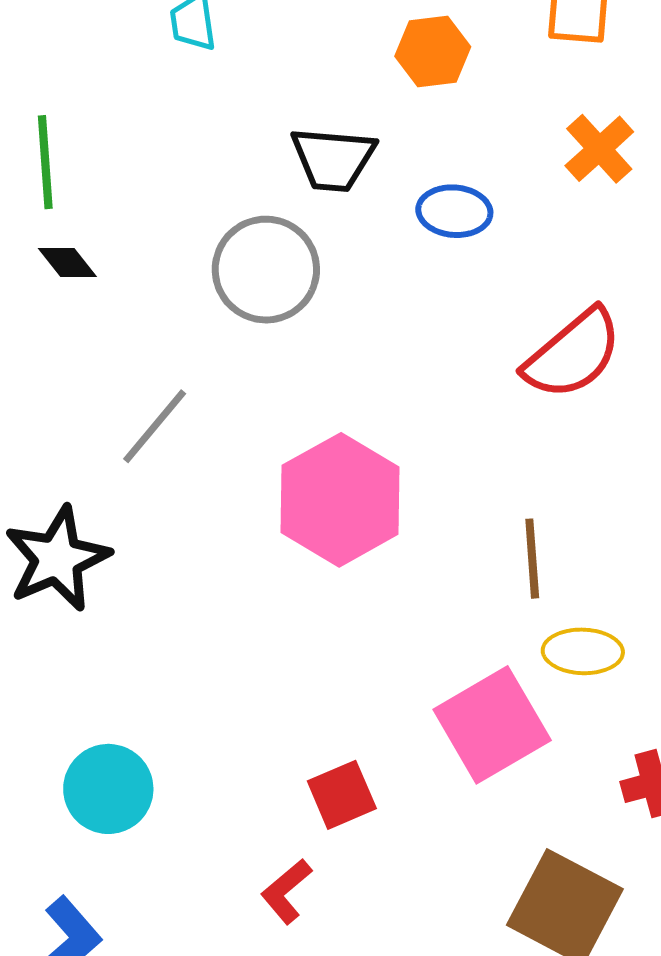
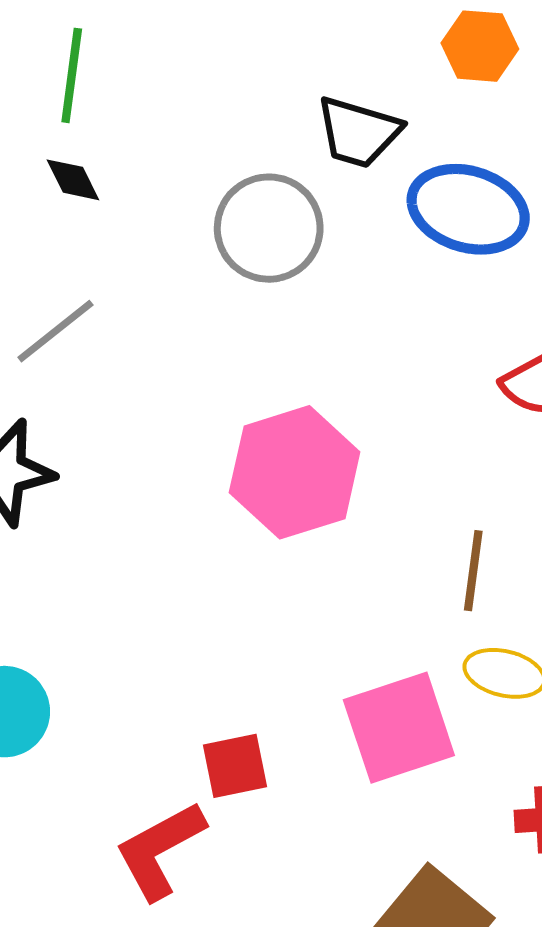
blue ellipse: (454, 211) -> (468, 209), size x1.6
gray line: (155, 426) -> (55, 331), moved
red L-shape: (286, 891) -> (160, 850), size x1.6

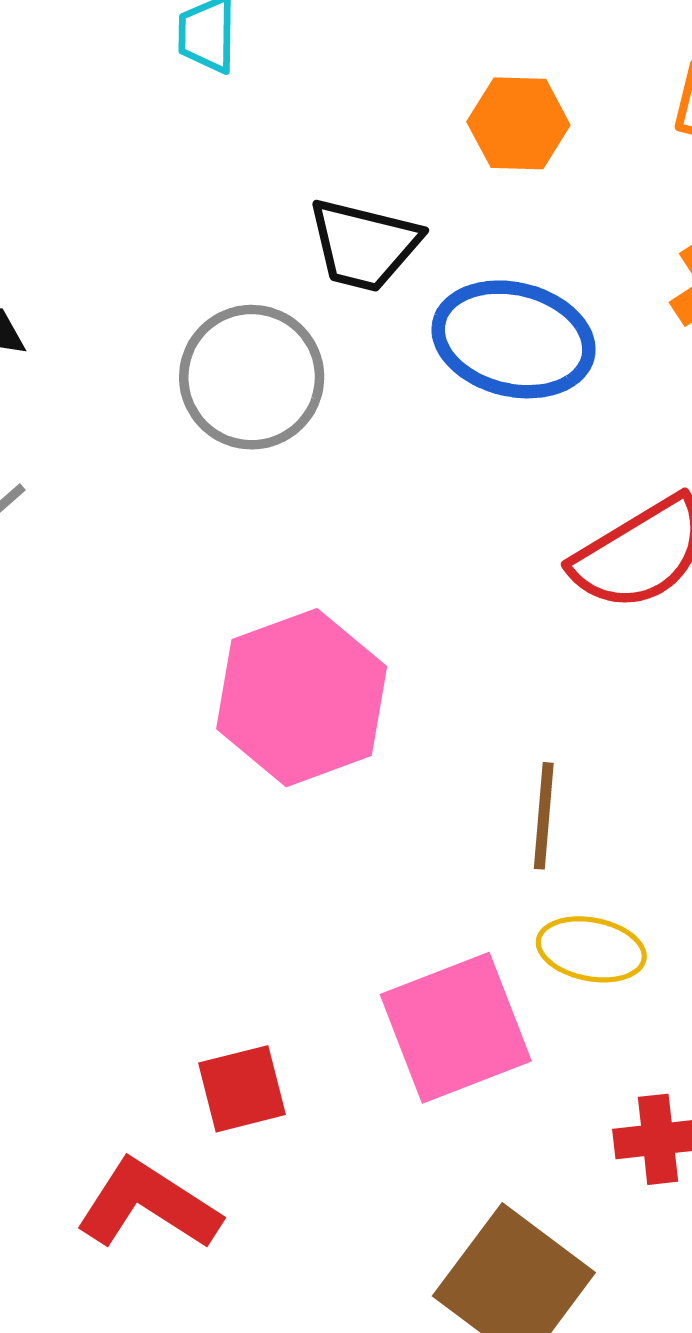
red L-shape: (160, 850) -> (148, 1205), turned 64

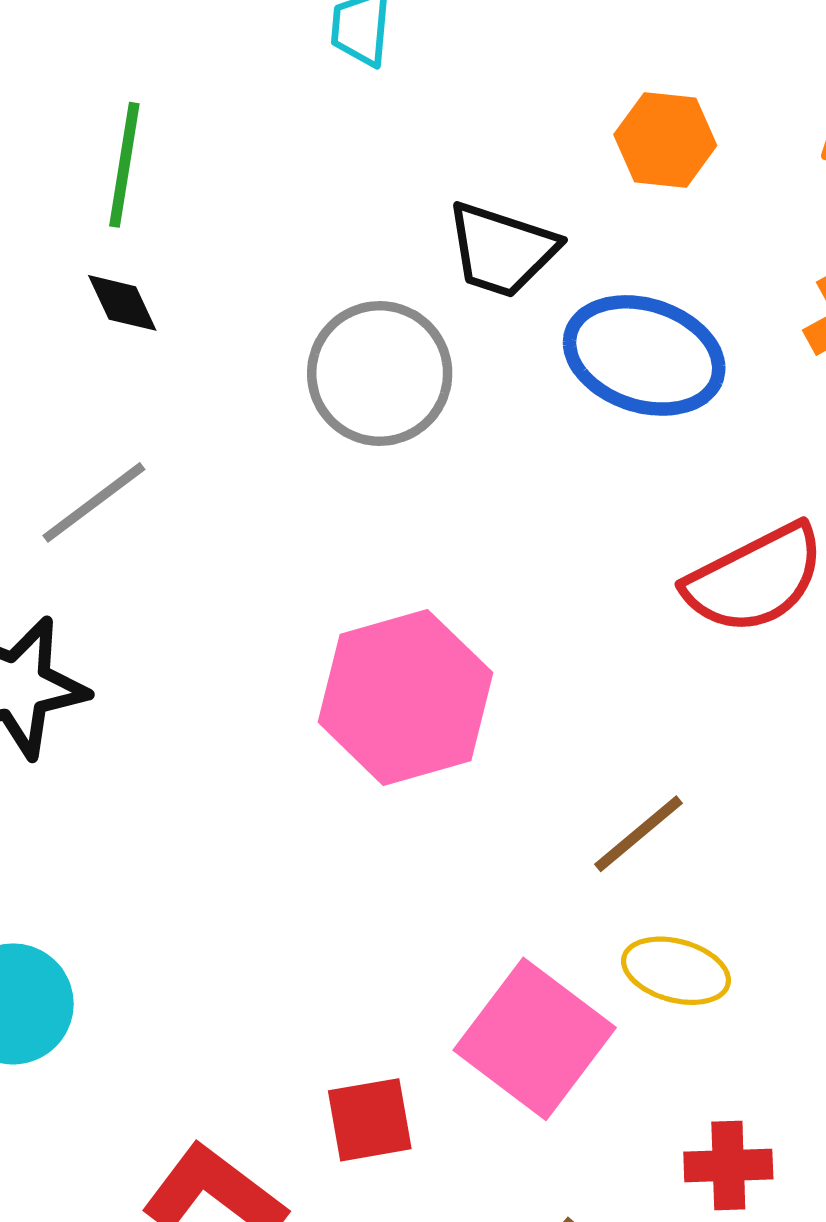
brown line: (544, 816) -> (638, 834), turned 41
pink square: (456, 1028) -> (535, 1039), turned -36
red square: (242, 1089) -> (370, 1120), moved

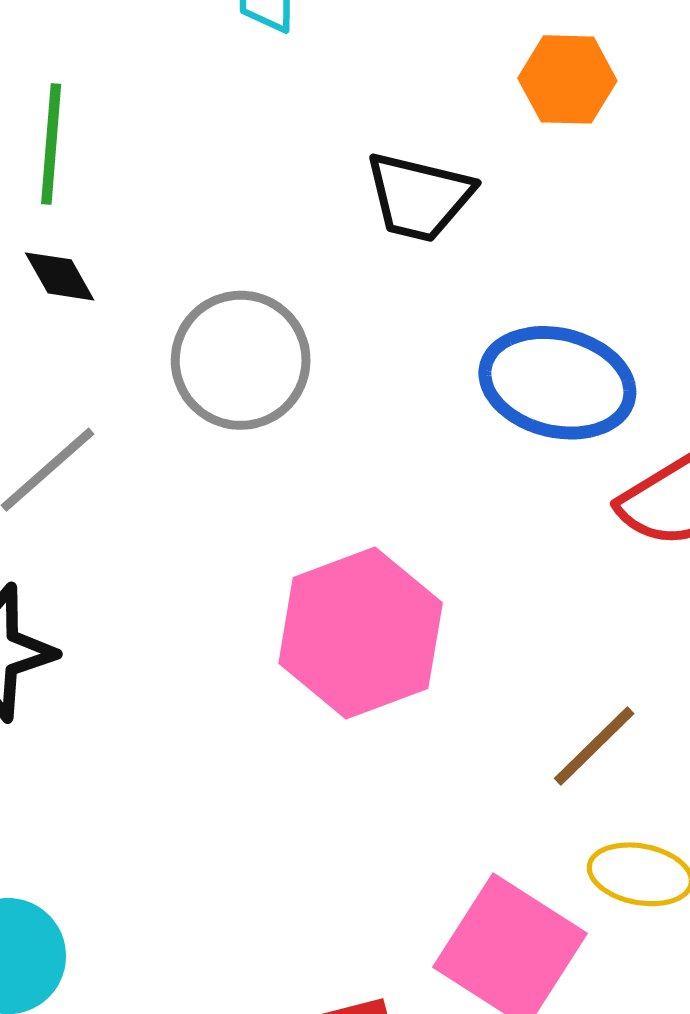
blue ellipse: (644, 355) -> (557, 383), moved
gray circle: (380, 373) -> (241, 360), moved

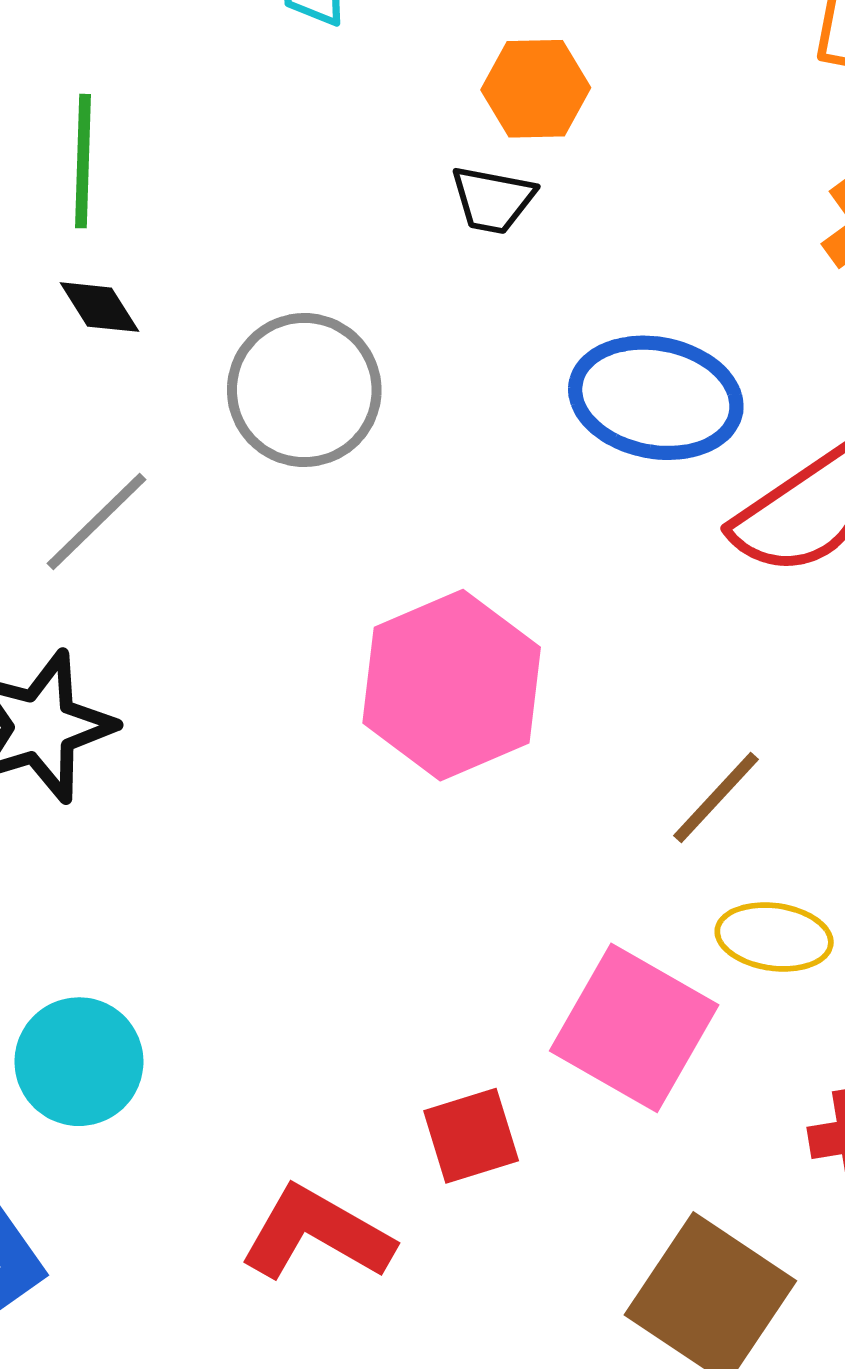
orange hexagon: (567, 79) -> (536, 89), moved
black trapezoid: (419, 197) -> (493, 200), size x0.7

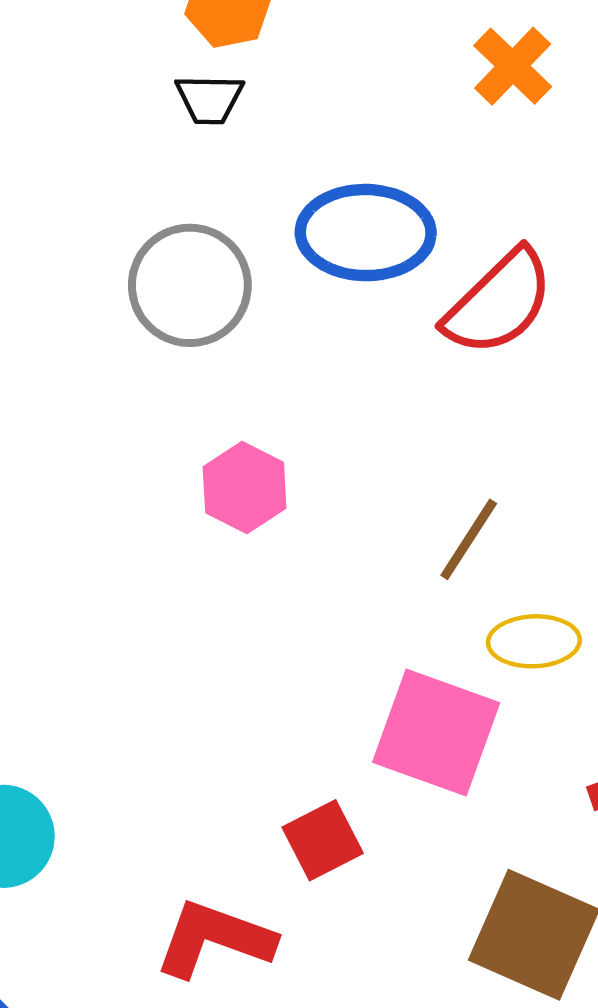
gray circle: (304, 390) -> (190, 285), moved
pink hexagon: (452, 685) -> (245, 488), size x0.6

